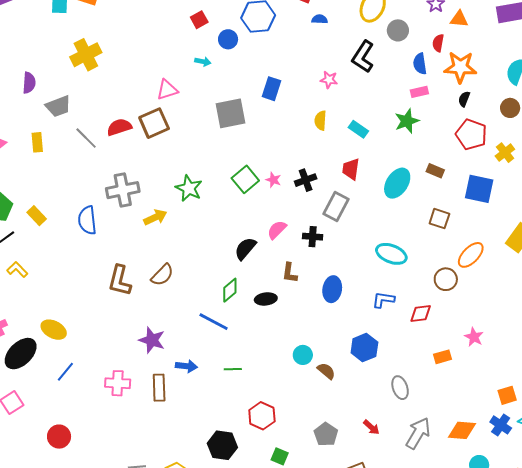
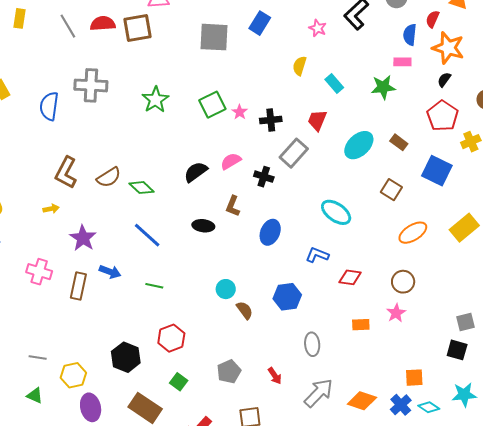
yellow arrow: (155, 217) -> (51, 209), moved, size x0.7
brown circle: (446, 279) -> (403, 282), moved
green diamond: (230, 290) -> (142, 188), moved, turned 70

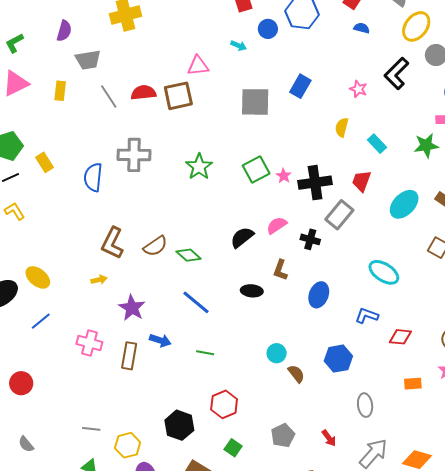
black cross: (271, 120) -> (315, 183), size x1.5

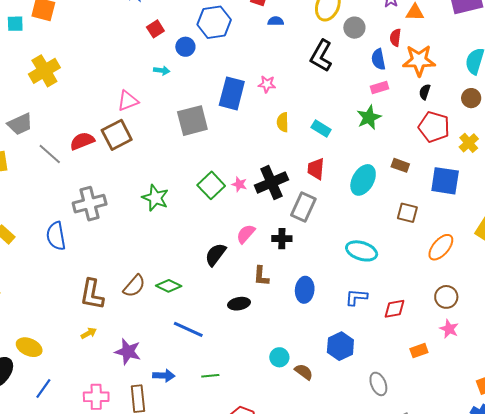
blue rectangle: (300, 86) -> (232, 93), size x1.4
pink star: (358, 89) -> (267, 84), moved

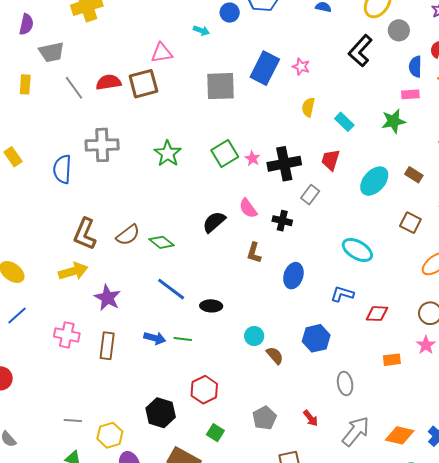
gray rectangle: (303, 207) -> (310, 195), size x0.7
pink semicircle: (246, 234) -> (248, 208), turned -90
black ellipse: (239, 304) -> (211, 306), moved
yellow arrow: (89, 333) -> (73, 271), size x1.8
blue arrow: (164, 376) -> (155, 338), moved

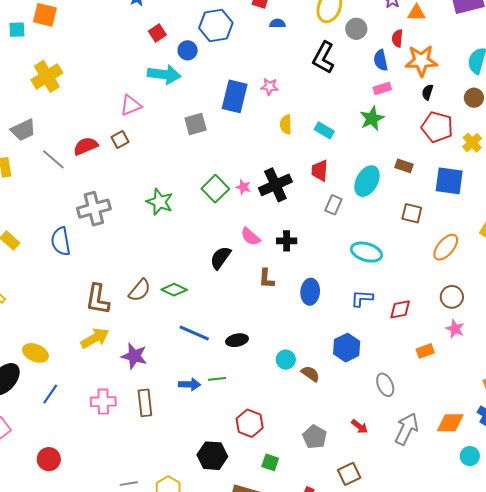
cyan arrow: (201, 31) -> (164, 74), size x2.0
brown square: (143, 84) -> (120, 139), size x0.6
gray square: (220, 86) -> (196, 124), size x0.7
gray rectangle: (310, 195) -> (333, 205), moved

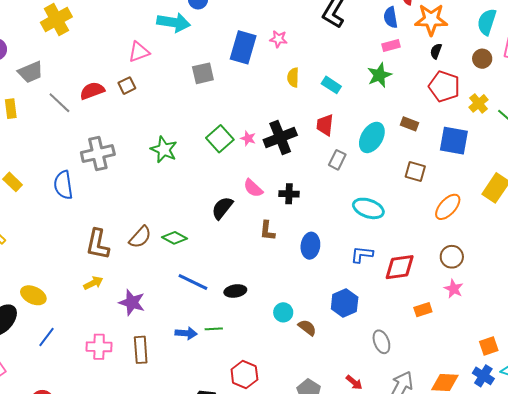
red diamond: (400, 309) -> (400, 267), size x1.4
yellow arrow: (95, 338) -> (93, 283), size x0.7

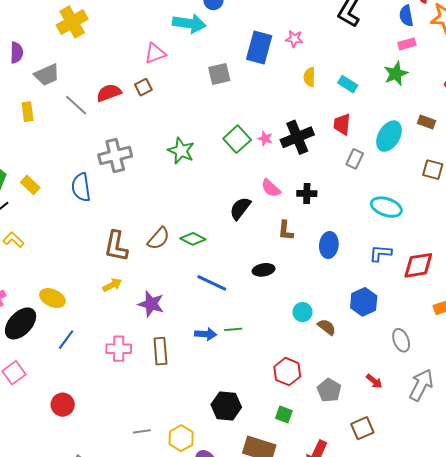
black ellipse: (235, 291) -> (264, 270), moved
red hexagon: (244, 375) -> (287, 372), moved

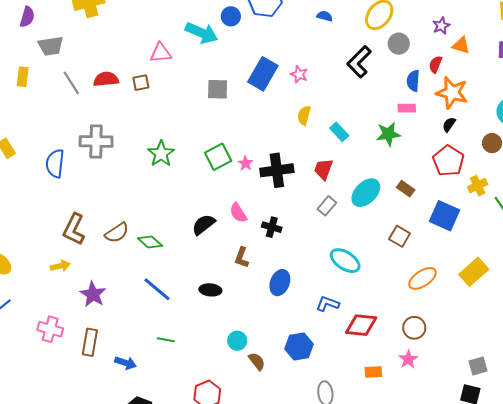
blue arrow: (206, 334) -> (126, 363), moved

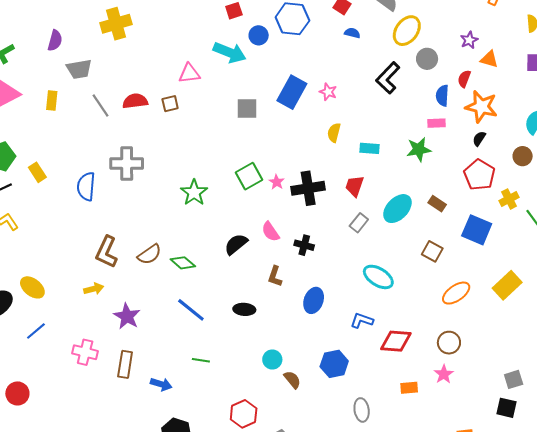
cyan rectangle: (339, 132) -> (370, 148), turned -42
green star: (161, 154) -> (194, 193), moved

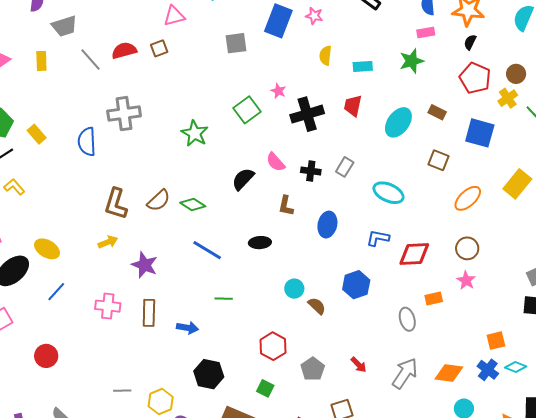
brown circle: (523, 156) -> (516, 74), moved
pink star: (277, 182) -> (278, 91), moved
gray rectangle: (359, 223) -> (345, 167), moved
gray ellipse: (362, 410) -> (407, 319), moved

